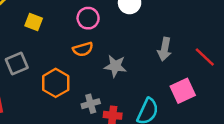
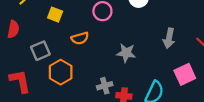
orange semicircle: (83, 49) -> (80, 38), moved
orange hexagon: (56, 83) -> (61, 72), moved

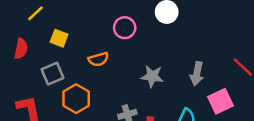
yellow square: (55, 15) -> (59, 38), moved
gray arrow: (169, 38) -> (197, 74), moved

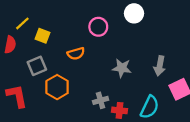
yellow line: (35, 13) -> (22, 23), moved

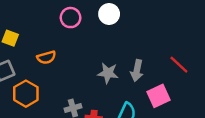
pink circle: (98, 27) -> (71, 18), moved
gray star: (122, 68) -> (108, 73), moved

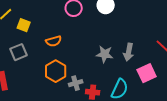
orange hexagon: (26, 94) -> (56, 71), moved

